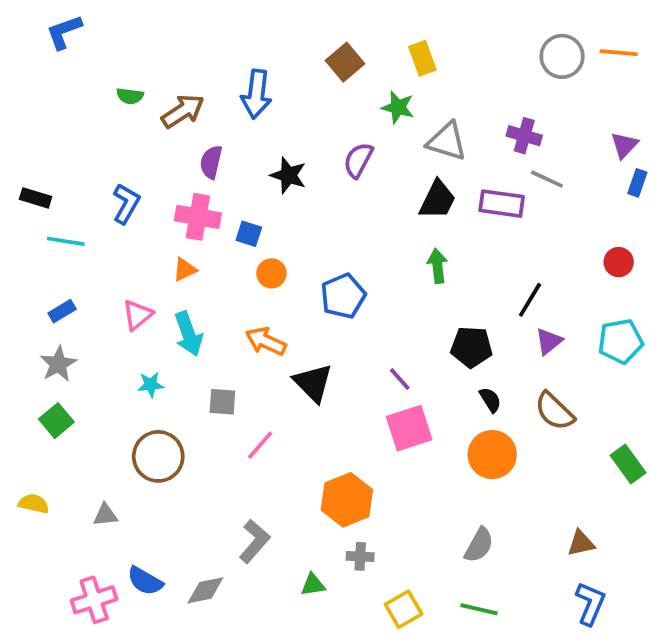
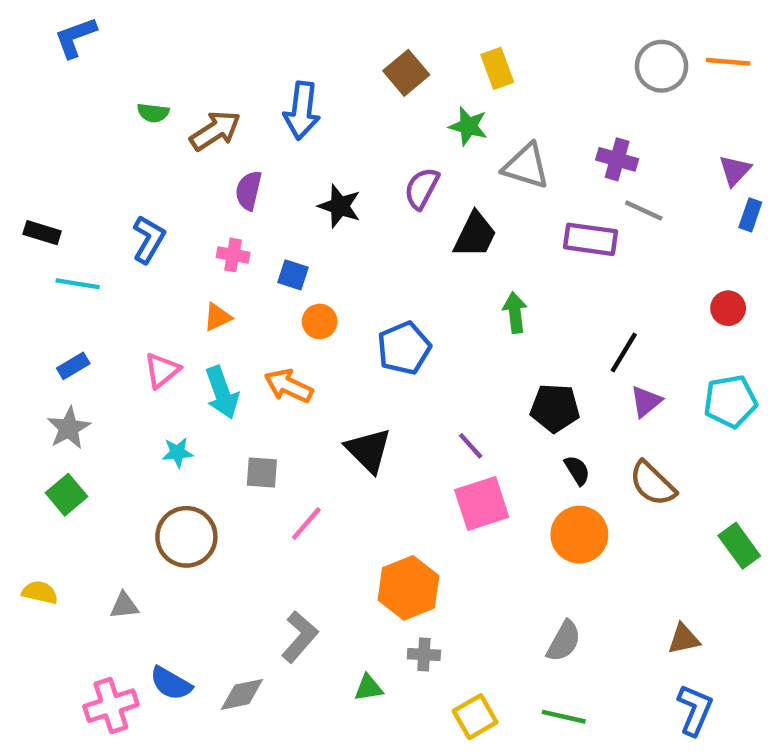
black trapezoid: (437, 200) -> (475, 235), moved
pink cross: (198, 217) -> (233, 255), size x0.6
orange arrow: (266, 341) -> (289, 386), moved

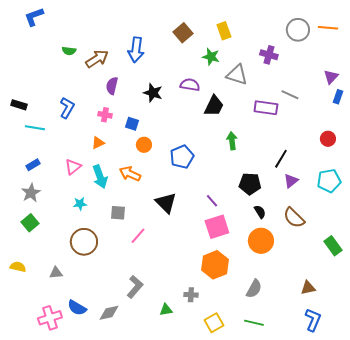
purple cross: (617, 159) -> (269, 55), moved
purple semicircle: (422, 188) -> (190, 85), turned 72
orange hexagon: (408, 588) -> (215, 265), moved

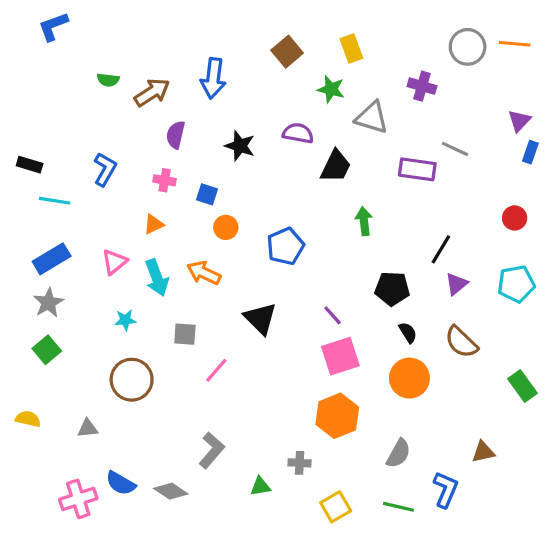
blue rectangle: (33, 165) -> (52, 259), size x1.6
gray diamond: (109, 313) -> (171, 491), turned 45
blue L-shape: (313, 320) -> (446, 490), moved

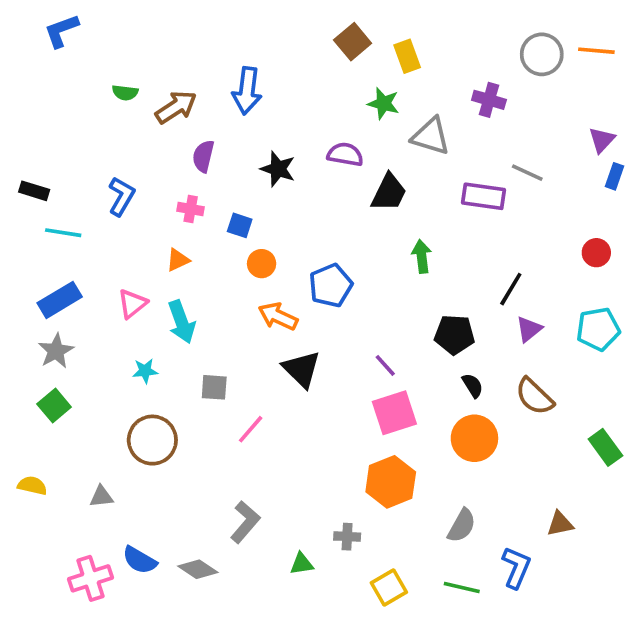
brown square: (287, 52) -> (353, 42), moved
orange arrow: (204, 273) -> (278, 316), moved

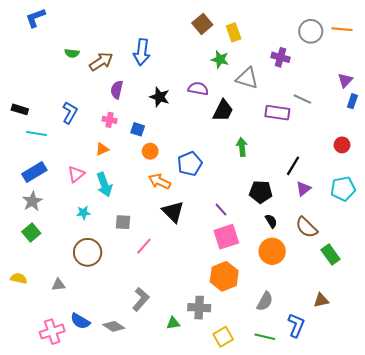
green rectangle: (605, 447) -> (331, 254), moved
gray cross: (347, 537) -> (199, 308), size x1.5

